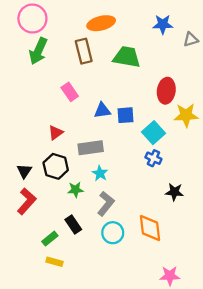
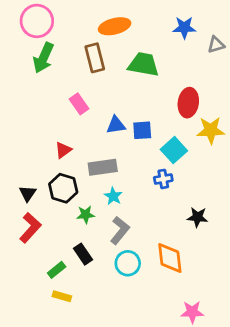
blue cross: (153, 158) -> (163, 179), moved, turned -35

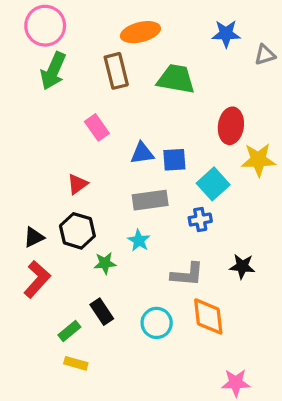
gray rectangle: (103, 167) -> (150, 200), moved
black triangle: (28, 193) -> (34, 237), turned 30
gray L-shape: (120, 230) -> (187, 274), moved, turned 56

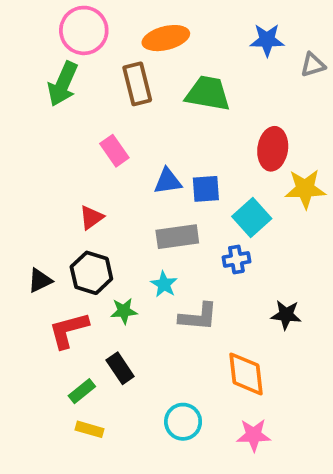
pink circle: (45, 26) -> (84, 30), moved
gray L-shape: (187, 274) -> (198, 317), moved
red L-shape: (37, 279) -> (69, 330), moved, turned -147
cyan circle: (157, 323) -> (183, 422), moved
pink star: (236, 383) -> (254, 435), moved

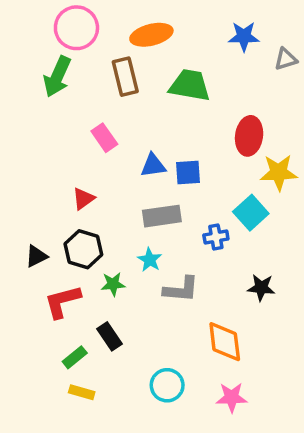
cyan square: (252, 217) -> (251, 213), moved

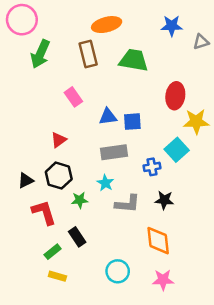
pink circle: (76, 28) -> (22, 20), moved
black star: (261, 288) -> (164, 200), moved
red L-shape: (62, 302) -> (44, 212), turned 88

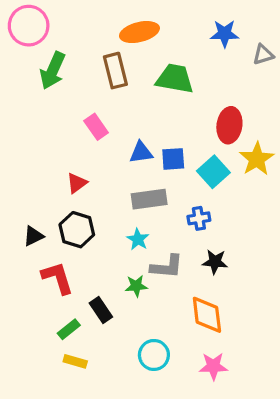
yellow star: (196, 122) -> (257, 159), turned -30
cyan square: (177, 150) -> (213, 172), moved
green star: (80, 200) -> (136, 286), moved

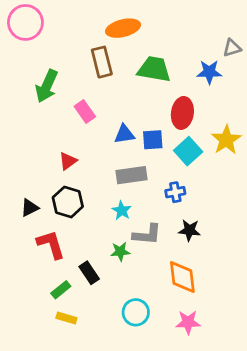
blue star: (225, 34) -> (209, 72), moved
green arrow: (53, 71) -> (47, 86), moved
red ellipse: (229, 125) -> (182, 113), moved

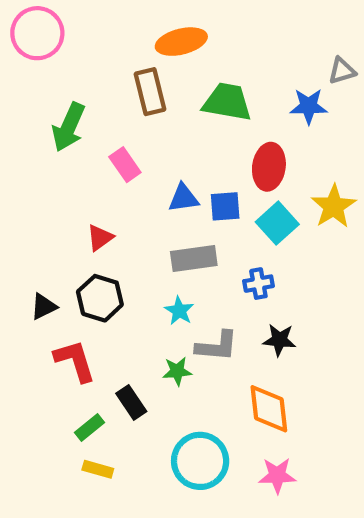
cyan circle: (136, 312) -> (200, 461), size x1.4

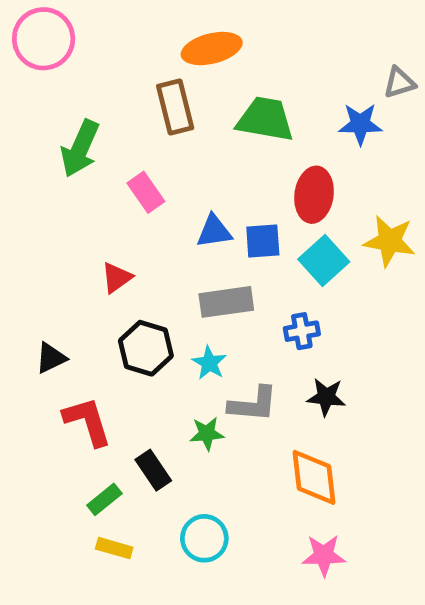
yellow star: (334, 206) -> (390, 241), turned -30
black hexagon: (100, 298) -> (146, 348), moved
cyan circle: (200, 461) -> (204, 538), moved, size x0.7

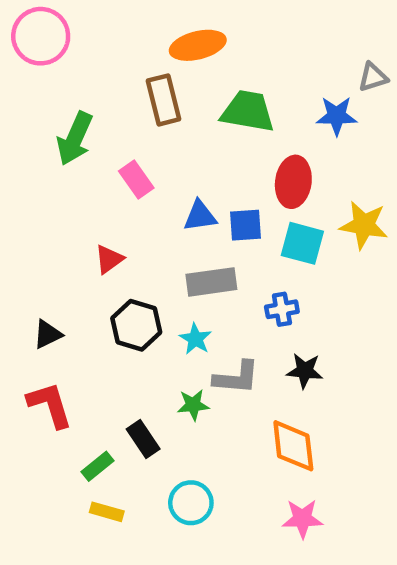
cyan square: (324, 261) -> (302, 243), turned -33
red L-shape: (87, 421) -> (50, 405), moved

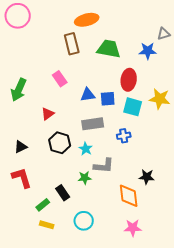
green arrow: (75, 139) -> (19, 90), moved
black star: (305, 371) -> (147, 177), moved

